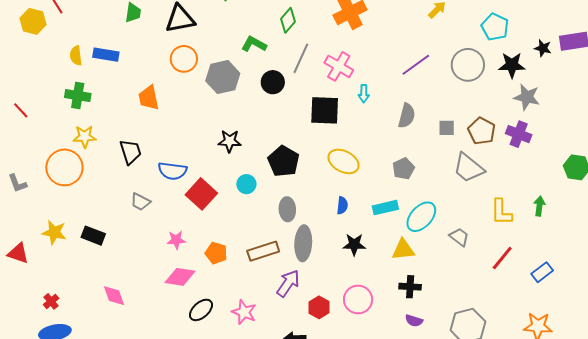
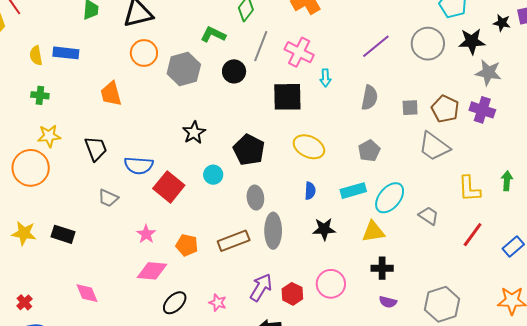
green cross: (78, 96) -> (40, 95), size x0.7
black star: (230, 141) -> (194, 133), turned -30
pink star: (176, 240) -> (146, 234), turned -30
purple arrow: (288, 283) -> (261, 287), moved
pink star: (244, 312) -> (218, 303), size x0.7

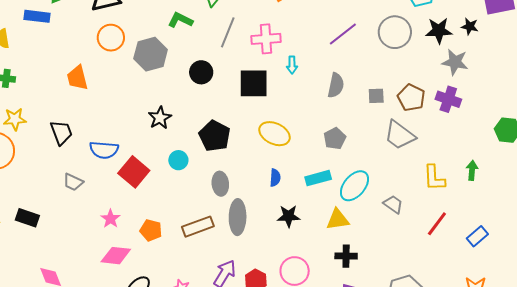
black star: (502, 23) -> (470, 26), moved
pink cross: (299, 52) -> (266, 39), turned -32
blue rectangle: (66, 53) -> (37, 16), moved
black circle: (234, 71) -> (201, 72), moved

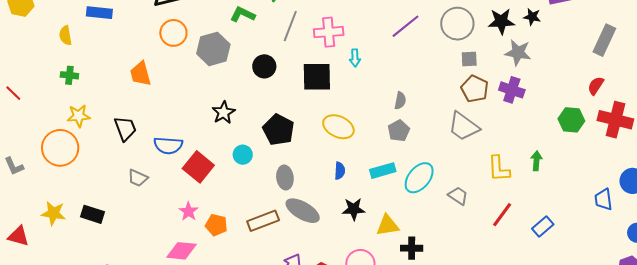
gray semicircle: (336, 85) -> (400, 101), moved, size x0.7
gray square: (376, 96) -> (469, 59), moved
gray ellipse: (238, 217) -> (303, 211), turned -60
pink star: (111, 219) -> (189, 211), moved
yellow triangle: (338, 219) -> (387, 225), moved

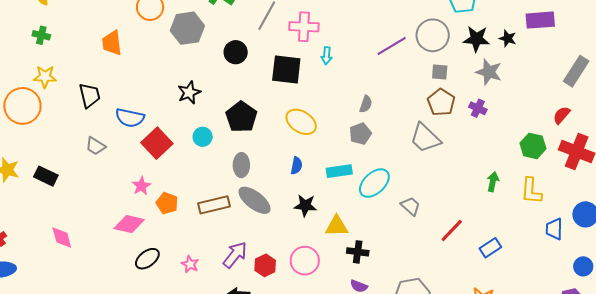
purple line: (405, 26) -> (392, 46), moved
purple cross: (512, 90) -> (478, 108), size x0.7
yellow L-shape: (499, 169) -> (531, 191), moved

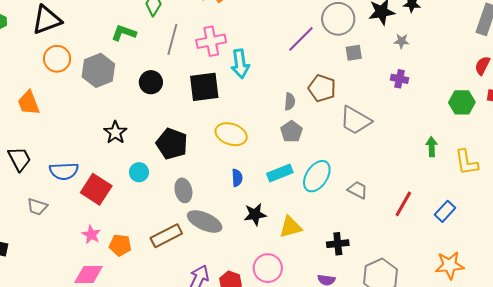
cyan arrow: (327, 56) -> (240, 64), size x1.6
gray star: (489, 72) -> (402, 41), size x0.6
brown pentagon: (441, 102) -> (322, 88), moved
yellow L-shape: (531, 191) -> (467, 162), moved
black cross: (358, 252) -> (338, 244), moved

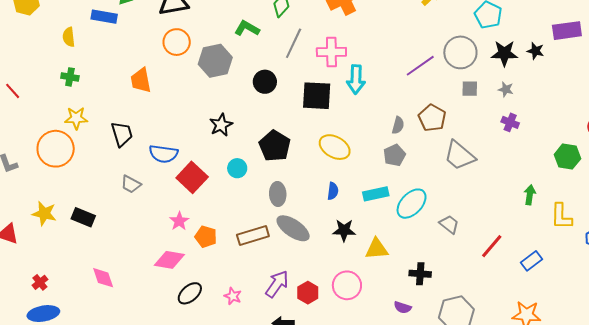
gray star: (402, 41) -> (506, 89), moved

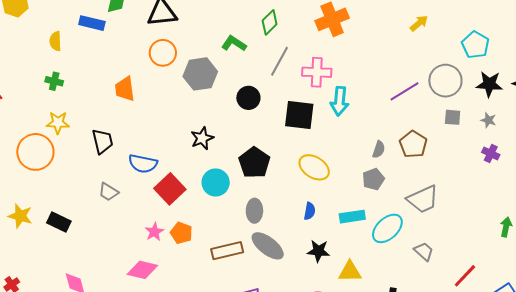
gray trapezoid: (459, 155) -> (423, 199), moved, turned -68
cyan circle: (237, 168) -> (216, 182), size x1.4
orange pentagon: (206, 237) -> (181, 233), moved

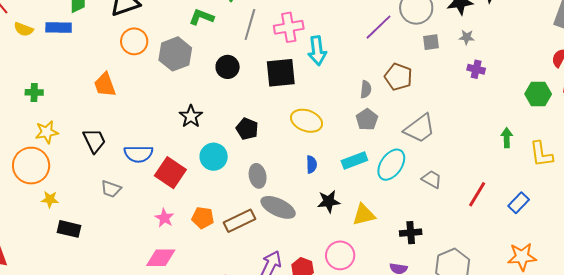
yellow semicircle: (55, 41) -> (24, 29), moved, turned -54
black pentagon: (254, 163) -> (247, 129), size x0.7
yellow star: (20, 216) -> (50, 199), moved, size x0.7
orange pentagon: (181, 233) -> (203, 218), moved

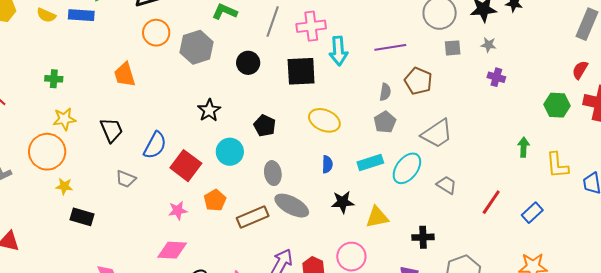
purple line: (378, 27) -> (390, 47), moved, turned 32
blue semicircle: (138, 154) -> (155, 145), turned -64
pink star: (164, 218) -> (178, 210), turned 30
orange pentagon: (203, 218) -> (215, 200), moved, turned 30

